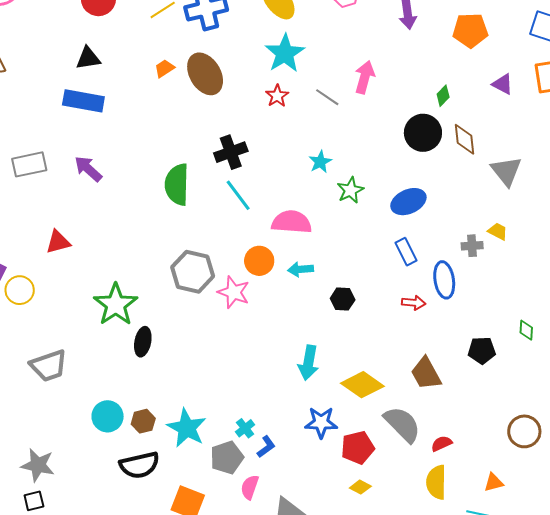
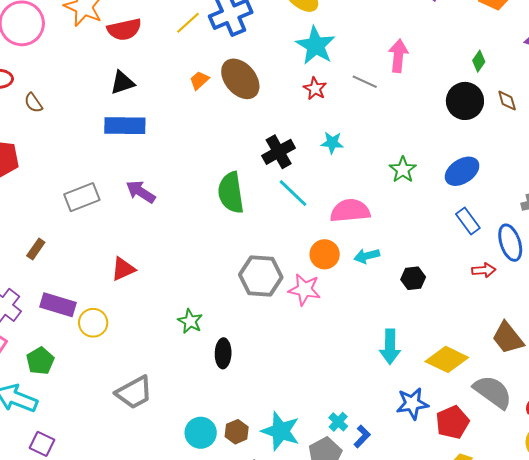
brown diamond: (465, 139) -> (507, 101), size x0.7
cyan star: (320, 162) -> (332, 143), moved, turned -30
green star: (116, 305) -> (190, 321), size x0.6

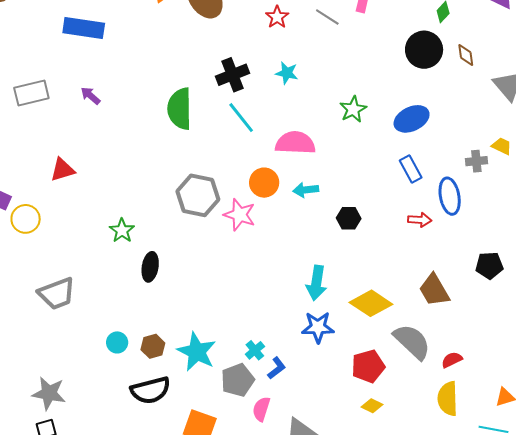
purple arrow: (141, 192) -> (90, 96), size x0.7
blue star: (412, 404) -> (318, 327), moved
cyan circle: (201, 433) -> (117, 342), size x0.7

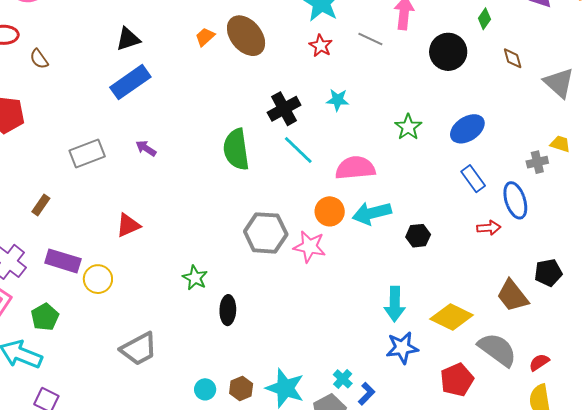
blue rectangle: (84, 28) -> (130, 82), turned -36
black circle: (424, 50) -> (448, 52), moved
cyan arrow: (306, 190) -> (372, 213), size x1.5
black pentagon: (489, 265) -> (548, 273), moved

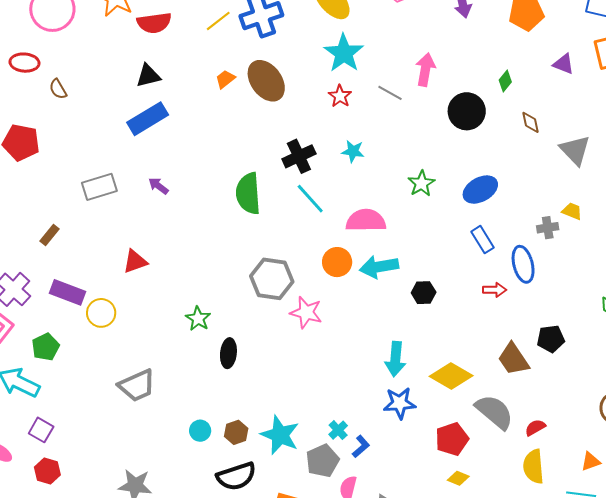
pink star: (310, 247) -> (306, 312), moved

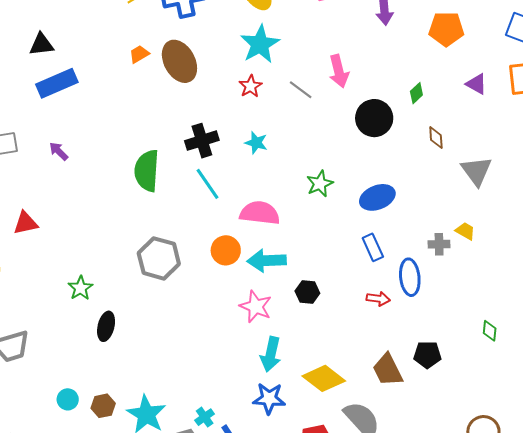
pink arrow: (425, 70) -> (339, 71), turned 148
black triangle: (148, 76) -> (41, 44), moved
pink star: (306, 312) -> (256, 306), moved

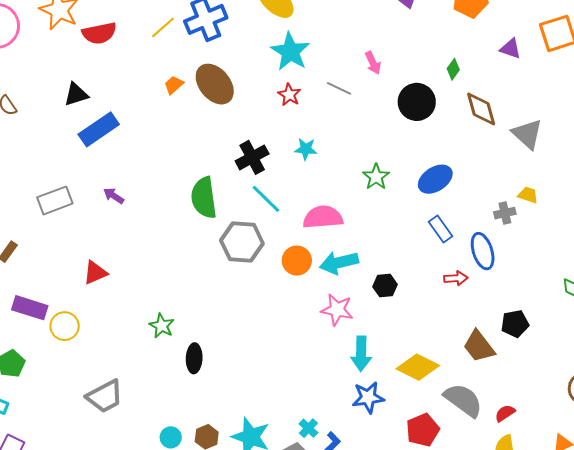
pink arrow: (339, 71) -> (373, 63), size x0.7
brown diamond: (436, 138) -> (481, 109), size x1.6
gray hexagon: (159, 258) -> (242, 242), moved

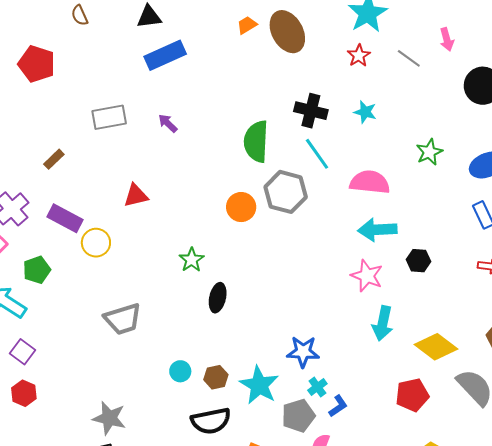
black cross: (252, 157) -> (311, 111), turned 32
orange circle: (297, 261) -> (241, 207), moved
blue star: (368, 397) -> (303, 352), moved
red pentagon: (423, 430) -> (412, 395), moved

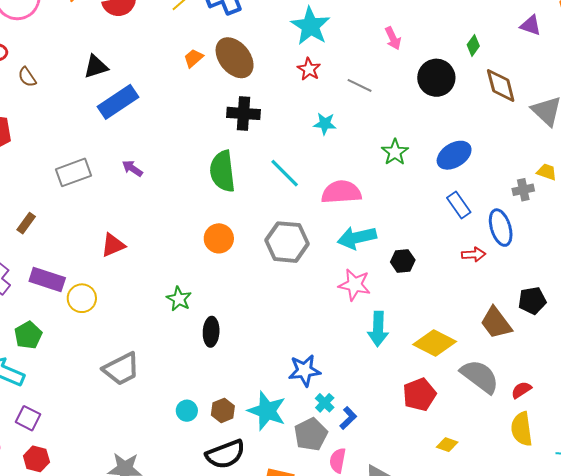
gray line: (409, 58) -> (360, 85), moved
black cross: (311, 111) -> (243, 113), moved
gray hexagon: (286, 192) -> (287, 242), moved

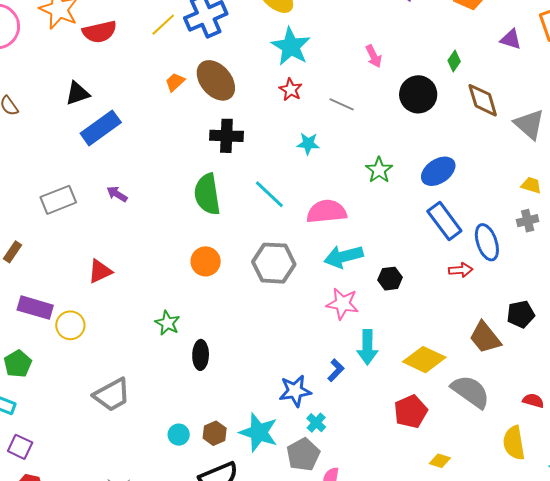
gray cross: (523, 190) -> (528, 221), moved
blue rectangle: (459, 205) -> (444, 221), size x1.4
red semicircle: (521, 390) -> (533, 401), moved, turned 50
blue L-shape: (348, 418) -> (336, 370), moved

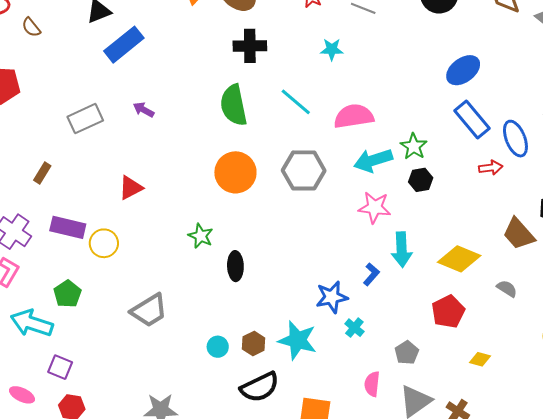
green star: (379, 170) -> (414, 146), moved
orange circle: (206, 261) -> (235, 172), size x1.4
green pentagon: (18, 364) -> (68, 294), moved
gray semicircle: (470, 392) -> (507, 289), size x0.5
gray pentagon: (303, 455) -> (407, 353), moved, size x0.7

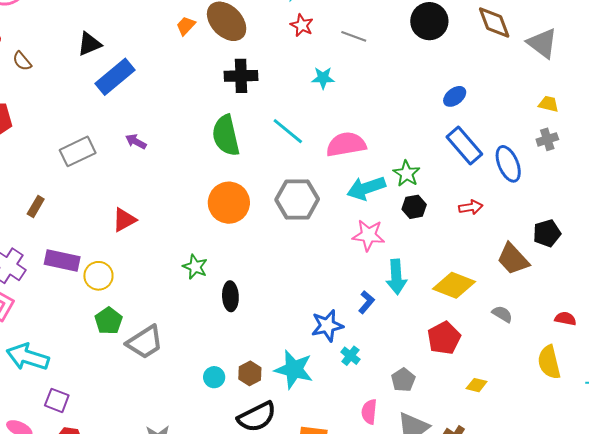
blue ellipse: (463, 70) -> (455, 96), size x0.7
red arrow: (491, 168) -> (471, 207), moved
green pentagon: (68, 294) -> (109, 321), moved

